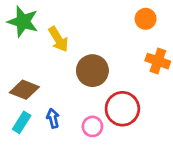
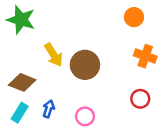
yellow arrow: (58, 39) -> (54, 55), moved
red circle: (122, 109) -> (140, 99), moved, size x0.6
blue arrow: (53, 118) -> (49, 109), turned 30

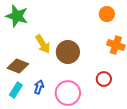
red circle: (140, 99) -> (104, 79), moved
pink circle: (85, 116) -> (68, 93), size x1.6

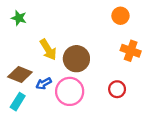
green star: (17, 16) -> (19, 18), size x0.6
blue arrow: (39, 87) -> (44, 84), moved, turned -136
pink circle: (68, 93) -> (70, 91), moved

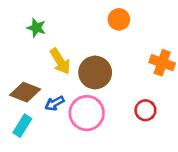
orange circle: (120, 16) -> (119, 19), moved
green star: (19, 18) -> (36, 28), moved

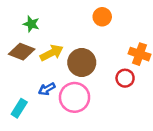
yellow arrow: (60, 61) -> (52, 53), turned -85
brown diamond: (25, 92) -> (22, 52), moved
red circle: (145, 110) -> (125, 78), moved

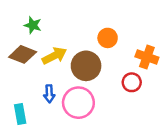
orange circle: (102, 17) -> (108, 38), moved
blue arrow: (47, 89) -> (49, 94), turned -63
cyan rectangle: (19, 108) -> (20, 114), turned -42

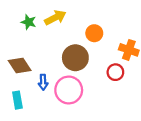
brown diamond: (23, 54) -> (20, 66), moved, turned 35
yellow arrow: (54, 56) -> (55, 18), moved

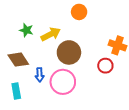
yellow arrow: (55, 18) -> (51, 34), moved
green star: (29, 22) -> (26, 30), moved
orange circle: (94, 33) -> (79, 12), moved

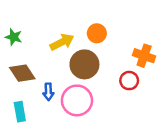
orange circle: (79, 12) -> (97, 33), moved
green star: (26, 30) -> (14, 37), moved

